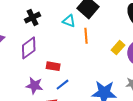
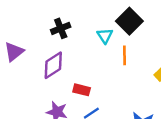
cyan triangle: (69, 21) -> (105, 36), turned 32

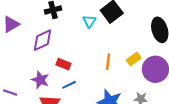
orange line: (125, 55) -> (108, 62), moved

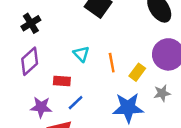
cyan triangle: (89, 21) -> (81, 54), moved
yellow rectangle: (134, 59) -> (137, 72), moved

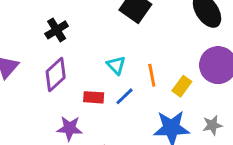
gray star: (162, 93) -> (212, 125), moved
blue line: (76, 103) -> (125, 96), moved

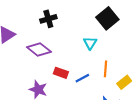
cyan triangle: (116, 65) -> (90, 43), moved
purple diamond: (56, 74) -> (39, 50), turned 65

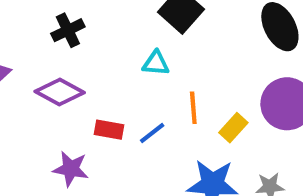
cyan triangle: (90, 43) -> (156, 63), turned -48

